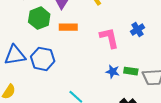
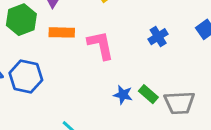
pink L-shape: (109, 38) -> (101, 45), moved
green rectangle: (131, 71) -> (148, 94), turned 32

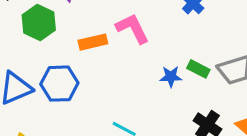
orange rectangle: (62, 32) -> (93, 42), moved

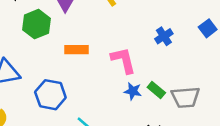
pink L-shape: (133, 28) -> (123, 60), moved
blue hexagon: (59, 84) -> (50, 95), moved

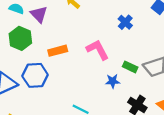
blue star: (133, 91) -> (113, 81), moved
blue hexagon: (50, 95) -> (35, 75), moved

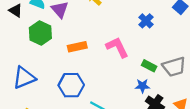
blue hexagon: (35, 75) -> (71, 85), moved
blue star: (113, 81) -> (142, 86), moved

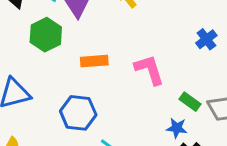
blue cross: (146, 21) -> (206, 39), moved

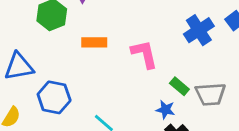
blue cross: (206, 39) -> (199, 30), size x1.5
blue hexagon: (78, 113) -> (54, 97), moved

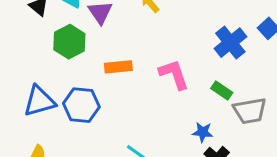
green rectangle: (179, 86) -> (222, 91), moved
blue hexagon: (54, 97) -> (81, 105), moved

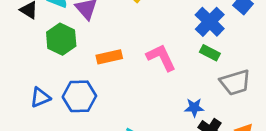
green rectangle: (222, 91) -> (210, 53), moved
blue triangle: (39, 101) -> (40, 97), size x0.7

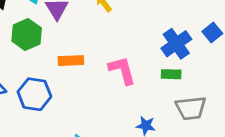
green rectangle: (210, 53) -> (171, 74), turned -36

